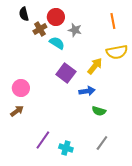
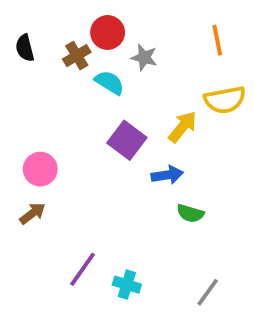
black semicircle: (24, 14) -> (25, 48), moved
gray line: (102, 143) -> (208, 292), moved

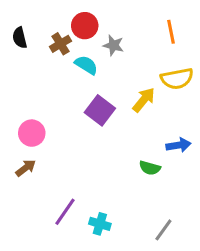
blue arrow: (167, 175) -> (179, 145), moved

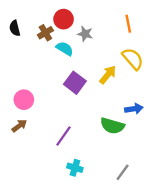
yellow semicircle: (177, 79) -> (133, 59), turned -120
green semicircle: (150, 168) -> (112, 126), size x1.5
purple line: (65, 212) -> (64, 136), moved

